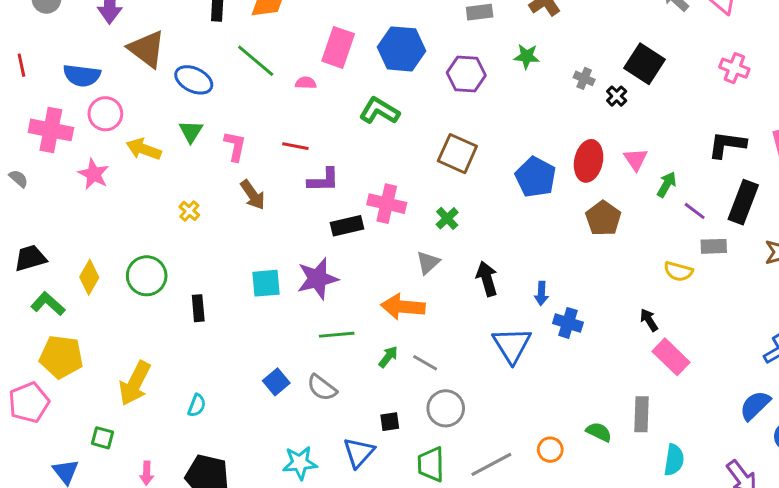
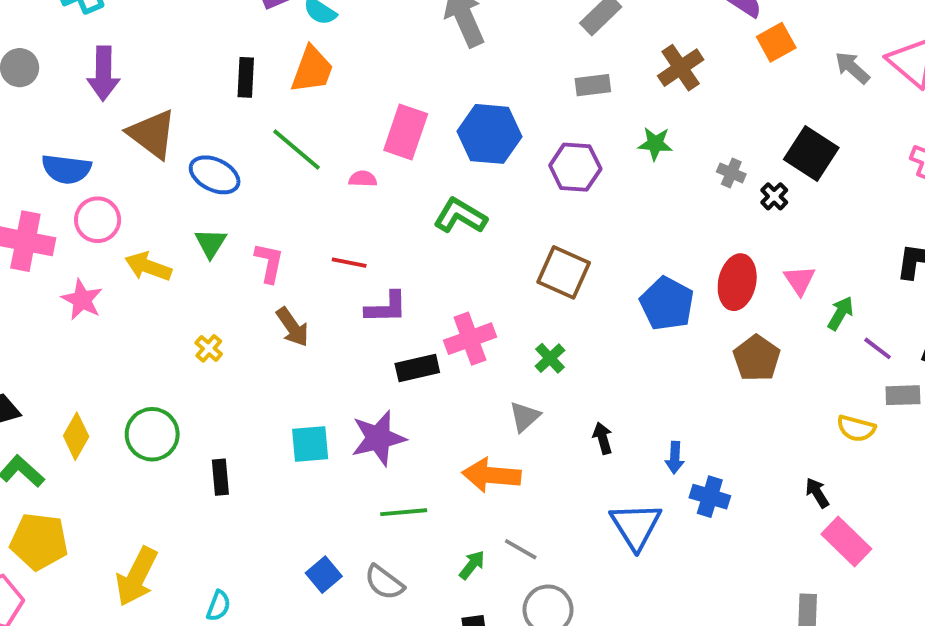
pink cross: (387, 204) -> (470, 339), turned -33
black arrow: (487, 279) -> (603, 438), size x0.7
green arrow: (388, 357) -> (472, 565), moved

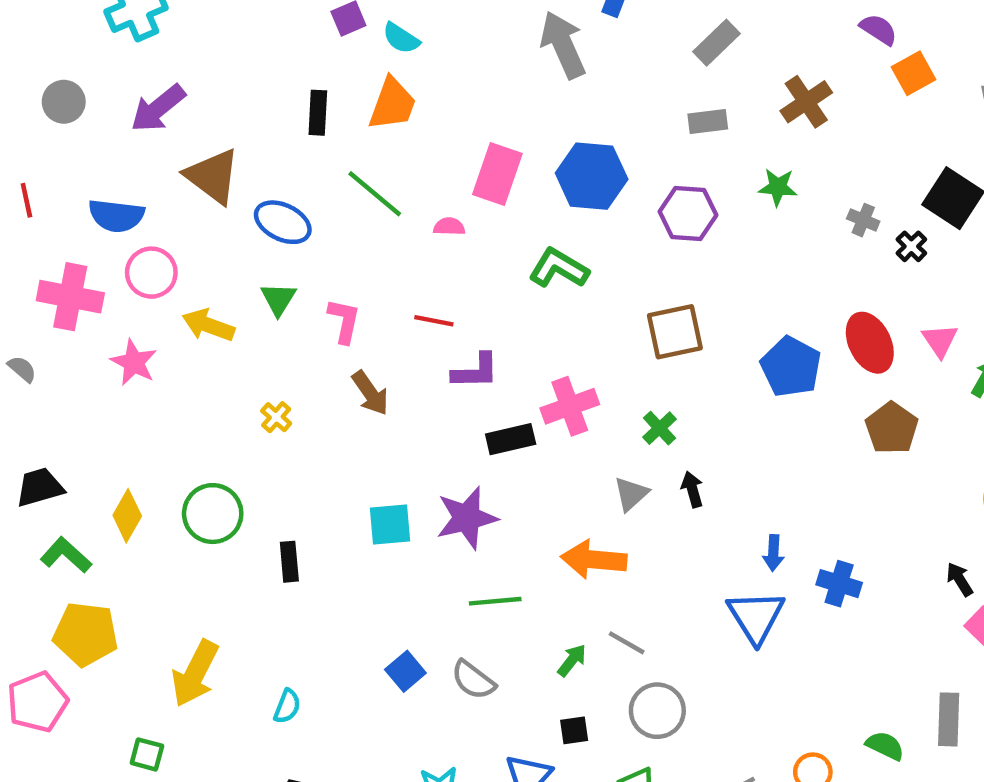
purple arrow: (103, 73) -> (158, 108), turned 50
brown square: (564, 272) -> (675, 332), turned -36
red ellipse: (737, 282) -> (870, 343), turned -38
black arrow: (603, 438) -> (692, 489), moved
blue arrow: (675, 458) -> (773, 553), moved

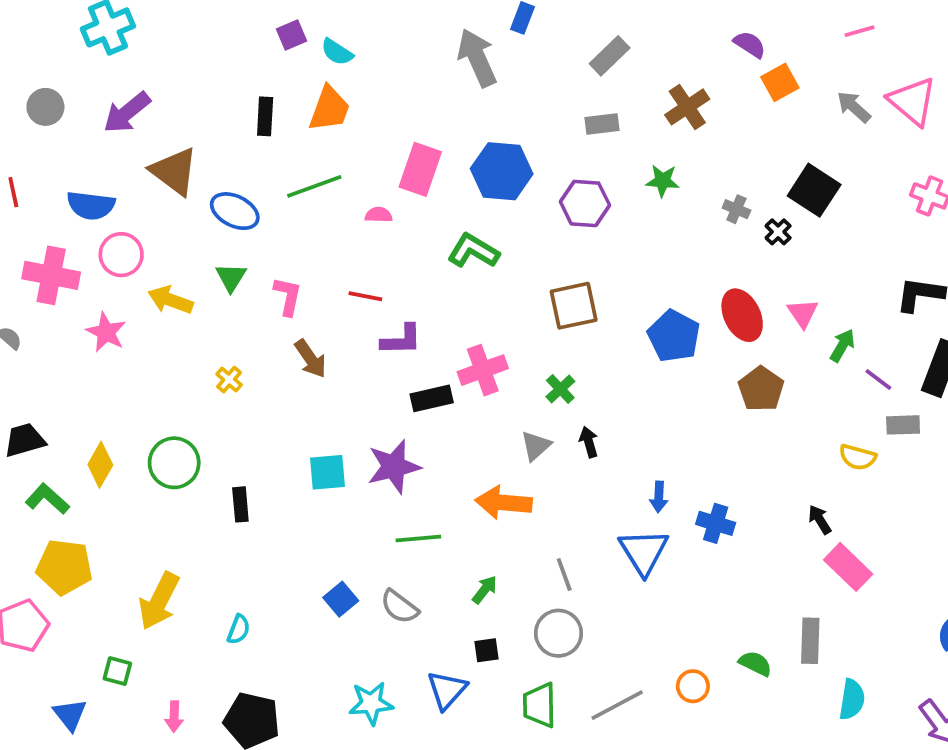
green line: (375, 194) -> (314, 186), turned -60
gray line: (627, 643) -> (564, 575), moved, turned 40

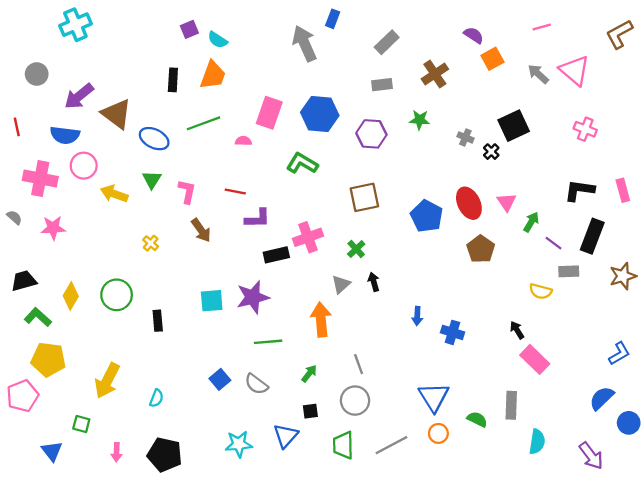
purple arrow: (127, 113) -> (79, 96), moved
black square: (814, 190) -> (514, 126), turned 32
pink star: (106, 332) -> (53, 228), moved, turned -30
orange arrow: (504, 503) -> (321, 319), turned 80
blue triangle: (644, 552) -> (434, 397), moved

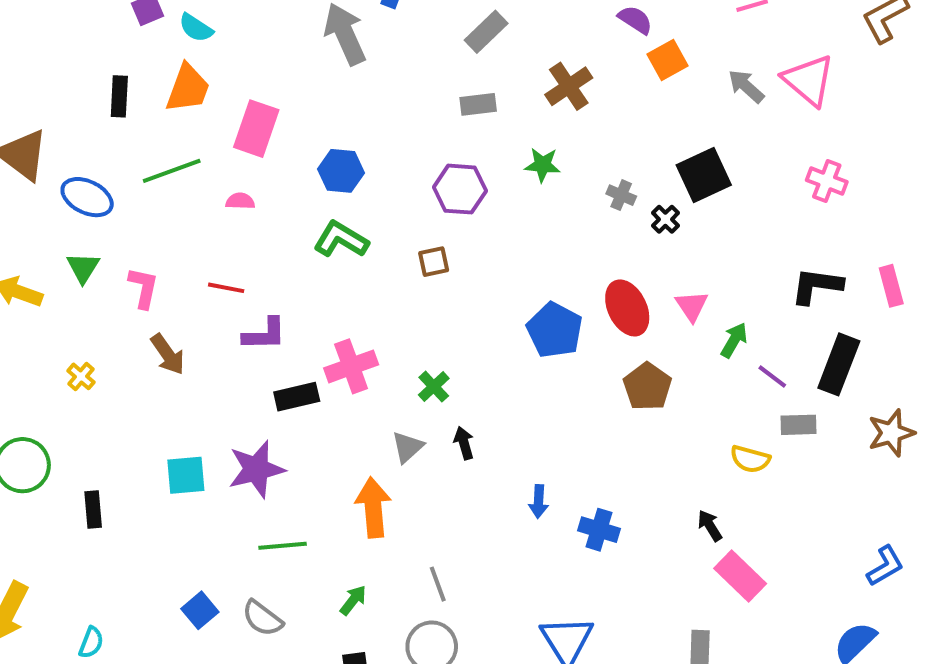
pink rectangle: (269, 113) -> (256, 129), moved
blue hexagon: (320, 114) -> (341, 171), moved, size x0.7
brown square: (364, 197) -> (434, 262), moved, size x0.6

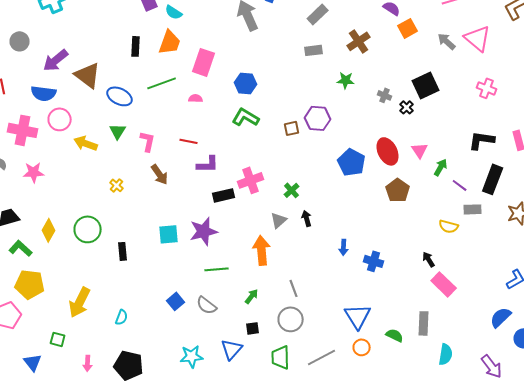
purple hexagon: (460, 189) -> (318, 118), moved

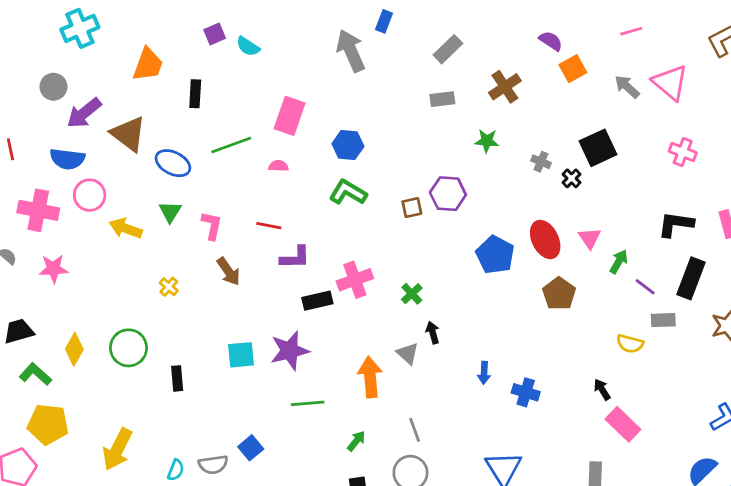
gray circle: (20, 41) -> (53, 87), moved
orange trapezoid: (170, 42) -> (148, 64), moved
gray triangle: (279, 220) -> (408, 353), moved, turned -36
gray semicircle: (207, 305) -> (213, 465), moved, turned -45

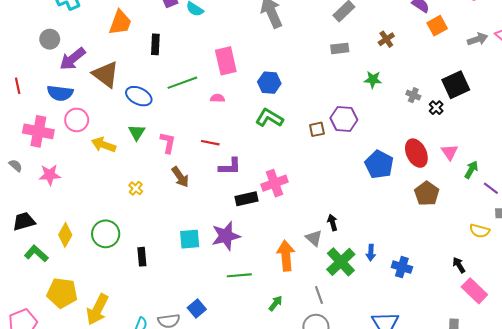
brown cross: (505, 87) -> (386, 39), size x0.7
gray arrow: (627, 87) -> (478, 39), turned 120
pink rectangle: (290, 116) -> (226, 61), turned -32
green cross: (412, 294) -> (341, 262), moved, size x1.8
yellow pentagon: (48, 424) -> (62, 293), moved

